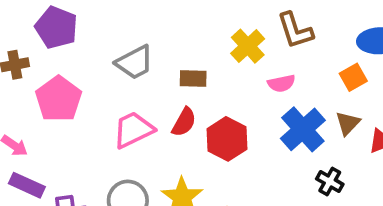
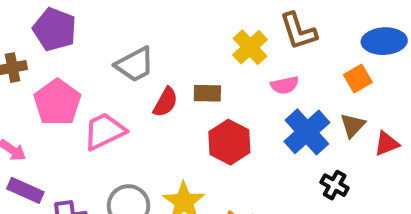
brown rectangle: (193, 78) -> (207, 93), moved
red semicircle: (184, 122) -> (165, 102), moved
pink trapezoid: (133, 130) -> (104, 131), moved

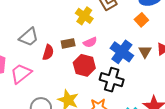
pink semicircle: (285, 85) -> (90, 42), moved
brown triangle: (353, 125) -> (145, 52), moved
black cross: (335, 185) -> (112, 80), moved, size x1.6

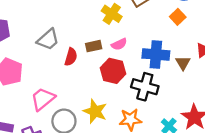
blue cross: (122, 52) -> (156, 54), turned -30
brown triangle: (145, 52) -> (183, 63), moved
pink trapezoid: (21, 74) -> (43, 99), moved

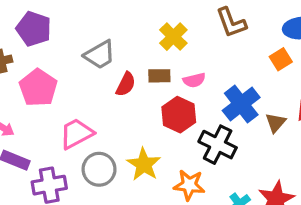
yellow cross: (112, 14) -> (173, 37), moved
blue cross: (156, 54) -> (241, 104), turned 36

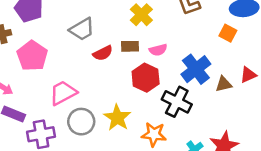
orange square: (281, 59) -> (228, 33), turned -30
red semicircle: (126, 84) -> (103, 53), turned 36
brown triangle: (276, 123) -> (224, 84), turned 36

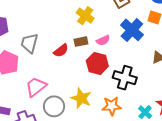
gray trapezoid: (82, 29) -> (29, 43), moved, turned 145
blue cross: (196, 69) -> (132, 30), moved

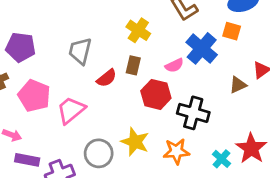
pink semicircle: (103, 40) -> (174, 65), moved
brown rectangle: (81, 42) -> (133, 65), turned -64
gray trapezoid: (29, 43) -> (80, 51), moved
pink trapezoid: (36, 87) -> (71, 110), moved

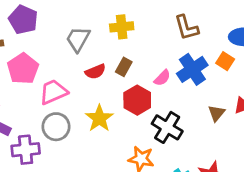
yellow cross: (138, 30) -> (122, 27), moved, turned 35
pink semicircle: (174, 65) -> (162, 78), turned -36
brown triangle: (238, 85) -> (216, 113), turned -42
yellow star: (135, 142) -> (99, 118), moved
gray circle: (99, 153) -> (56, 127), moved

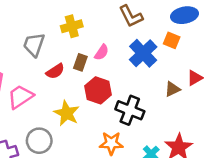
pink semicircle: (162, 78) -> (102, 52), moved
brown triangle: (216, 113) -> (172, 89), turned 35
gray circle: (56, 127) -> (39, 141), moved

